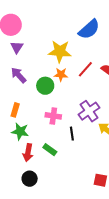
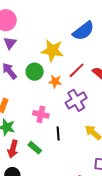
orange star: (61, 75) -> (55, 82), moved
green circle: (45, 86) -> (35, 72), moved
purple cross: (89, 111) -> (76, 100), moved

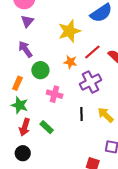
yellow star: (52, 51) -> (69, 31), turned -30
green circle: (35, 72) -> (40, 70), moved
black line: (58, 133) -> (82, 114), moved

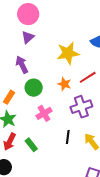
pink cross: (55, 94) -> (44, 113), turned 35

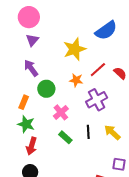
green rectangle: (31, 145) -> (65, 137), moved

